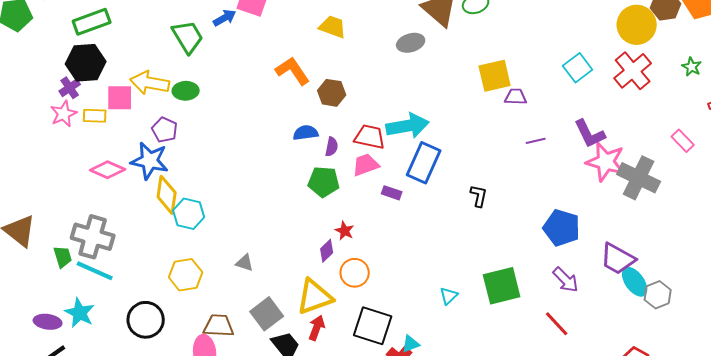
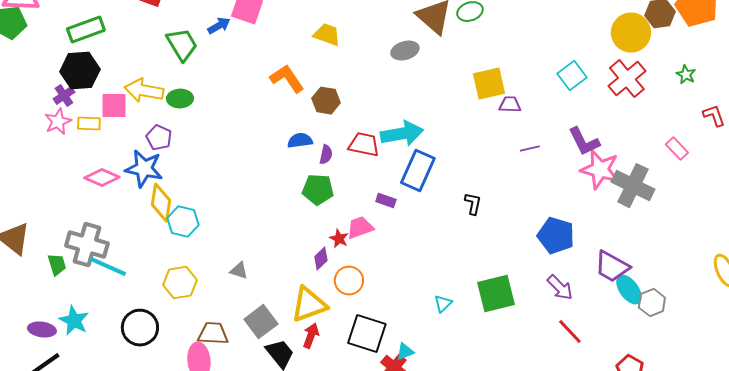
pink trapezoid: (366, 165) -> (360, 228), moved
cyan line: (95, 271) -> (108, 267), moved
red line: (557, 324) -> (570, 332), moved

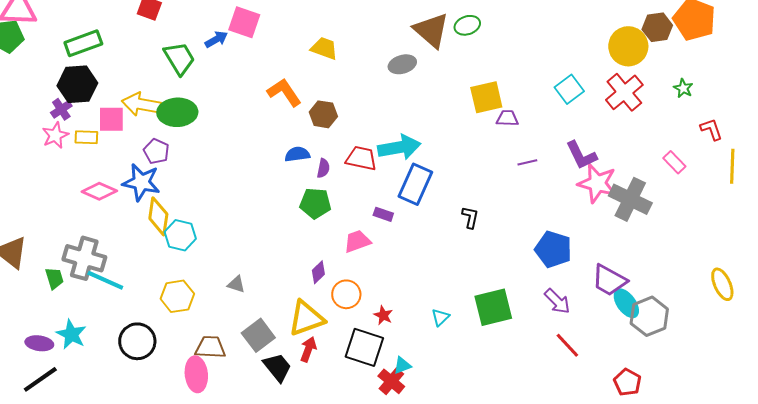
green ellipse: (180, 99) -> (177, 112), size x1.5
red star: (339, 239) -> (383, 315), moved
gray hexagon: (652, 303) -> (649, 316), size x1.4

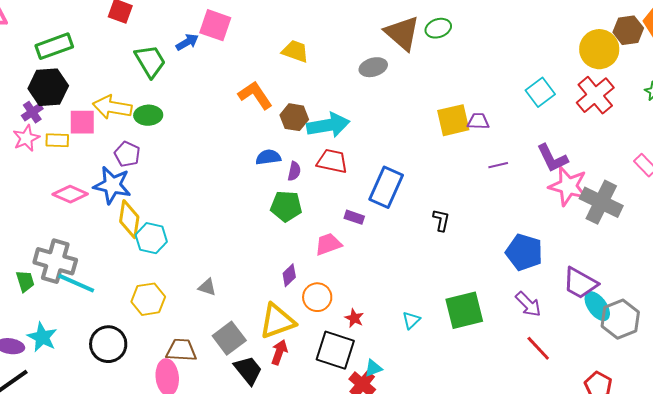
yellow square: (486, 97) -> (453, 120), moved
green ellipse: (177, 112) -> (148, 115), size x0.7
cyan arrow: (399, 147) -> (328, 125), moved

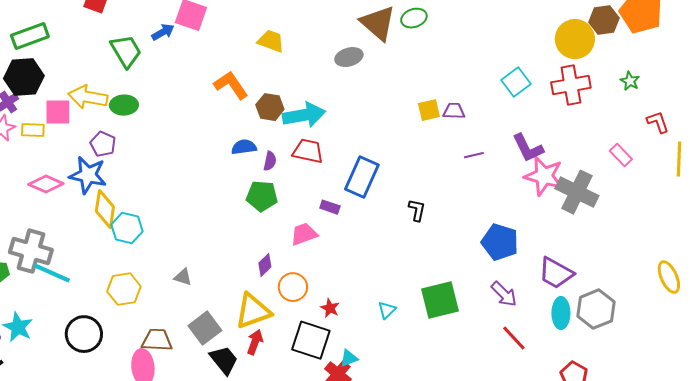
red cross: (595, 95) -> (571, 85), turned 30
yellow square: (453, 120) -> (429, 110), size x0.7
cyan ellipse: (597, 306) -> (561, 313), moved, turned 36

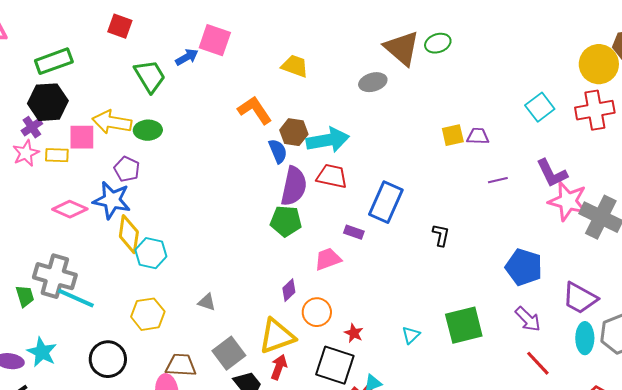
blue semicircle: (244, 147) -> (278, 151), moved, turned 75
purple semicircle: (270, 161) -> (294, 186), size x2.0

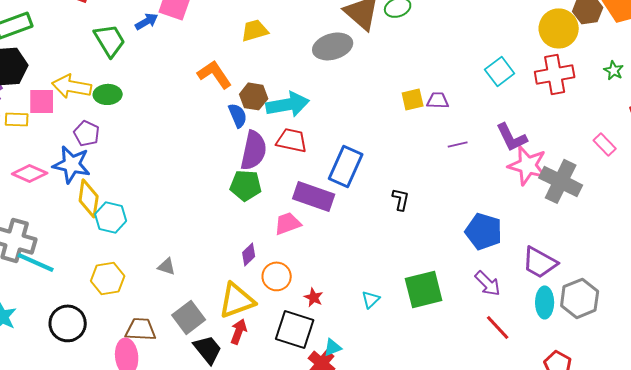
yellow trapezoid: (295, 66) -> (255, 30), turned -36
gray ellipse: (373, 82) -> (333, 46), size x1.4
purple rectangle: (354, 232) -> (314, 196), size x2.0

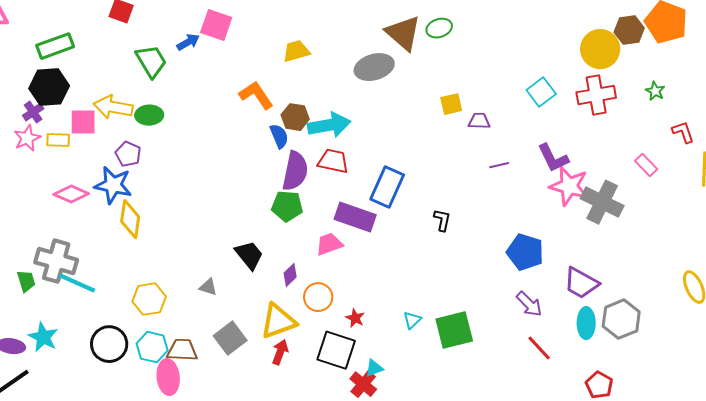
yellow square: (413, 99) -> (451, 104), moved
cyan hexagon: (111, 217) -> (152, 347), moved
green square: (424, 289) -> (454, 330), moved
black trapezoid: (208, 349) -> (249, 255), moved

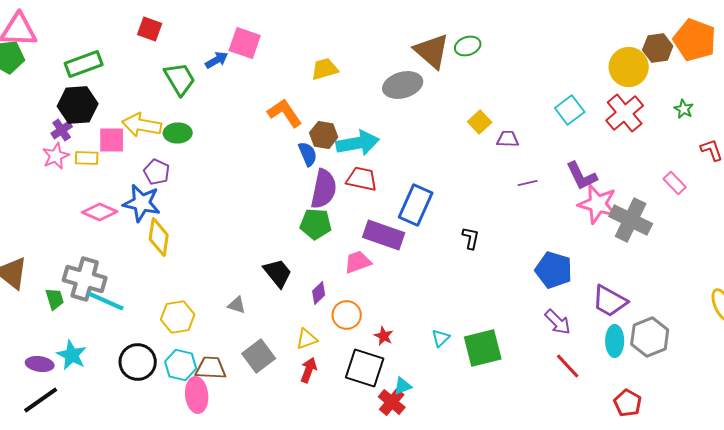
red cross: (596, 95) -> (625, 113), turned -30
yellow square: (451, 104) -> (480, 122), turned -30
yellow triangle: (278, 321) -> (307, 339), size x0.6

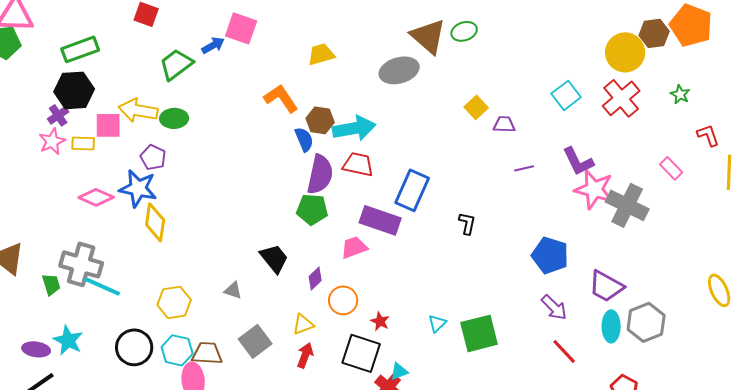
green trapezoid: (180, 79) -> (176, 64), turned -96

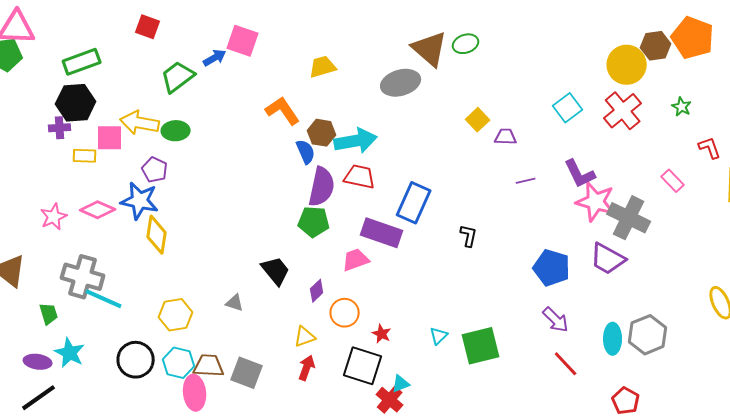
purple cross: (58, 115) -> (60, 128), turned 30
pink star: (52, 141) -> (54, 217), moved
green trapezoid: (51, 284) -> (49, 314), moved
purple trapezoid: (606, 286) -> (608, 259), moved
gray square: (255, 341) -> (247, 373), moved, turned -32

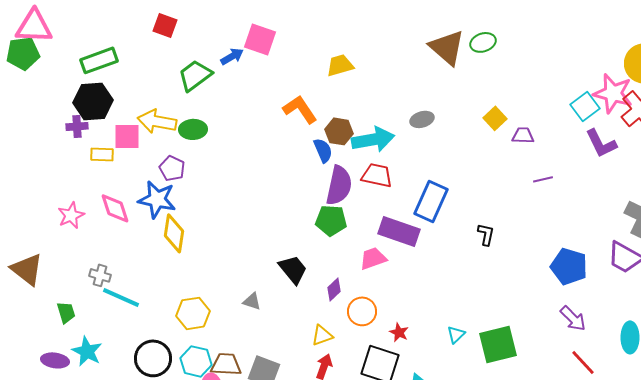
gray ellipse: (401, 83) -> (422, 119), moved, size x0.6
purple L-shape: (580, 174) -> (601, 143), moved
pink star: (596, 202) -> (613, 93), moved
pink diamond: (98, 210) -> (115, 208), turned 48
gray cross: (83, 277) -> (100, 275), size x0.5

